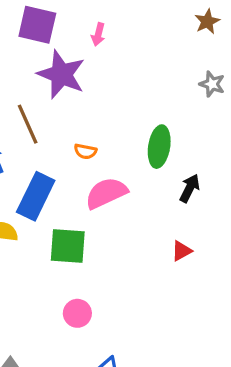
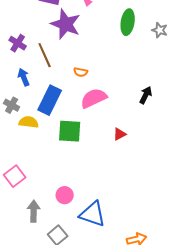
green ellipse: (159, 147) -> (128, 22), moved
red triangle: (182, 251) -> (120, 134), moved
pink circle: (77, 313) -> (65, 195), moved

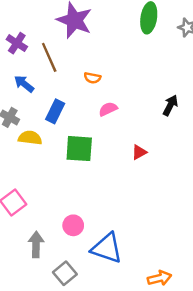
blue arrow: (24, 77) -> (24, 84), turned -30
pink semicircle: (94, 98) -> (108, 109), size x0.6
blue rectangle: (50, 100) -> (55, 111), size x0.7

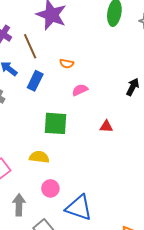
blue rectangle: (55, 111) -> (35, 81), moved
yellow semicircle: (30, 138) -> (39, 157), moved
red triangle: (139, 152) -> (106, 126), turned 32

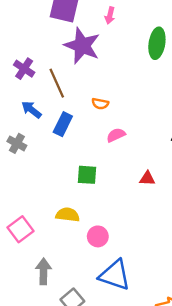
green square: (55, 123) -> (87, 175), size x0.7
pink circle: (50, 188) -> (98, 236), moved

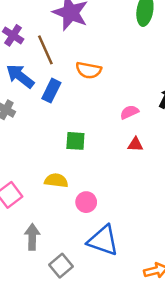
orange semicircle: (100, 104) -> (89, 70), size x1.5
blue arrow: (31, 110) -> (20, 76), size x1.4
pink semicircle: (116, 135) -> (129, 112), moved

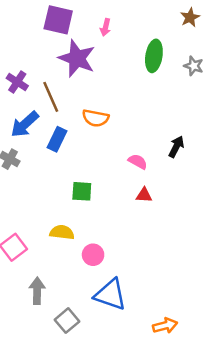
blue arrow: (20, 76) -> (25, 124), turned -80
pink semicircle: (129, 112) -> (138, 162), turned 54

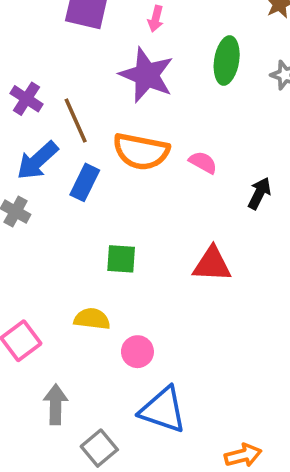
purple star: (77, 58) -> (147, 75), moved
orange semicircle: (96, 118) -> (141, 151), size x1.4
pink semicircle: (138, 162) -> (203, 162), moved
red triangle: (144, 195) -> (212, 264), size x1.6

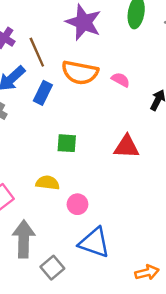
gray arrow: (56, 404) -> (24, 239), size x1.4

